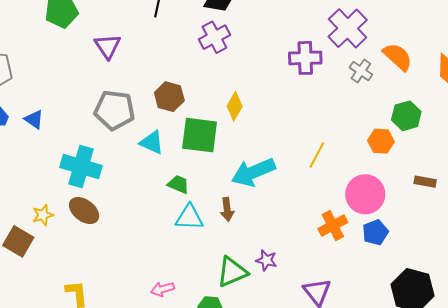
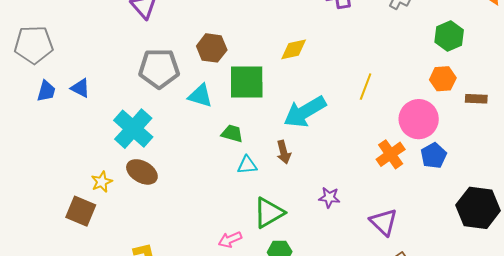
yellow diamond: (235, 106) -> (294, 49), moved, turned 56
orange hexagon: (381, 141) -> (443, 79), moved
cyan cross: (81, 166) -> (133, 129), turned 33
cyan triangle: (189, 217) -> (247, 165), size x0.7
green triangle: (232, 272) -> (269, 213), moved

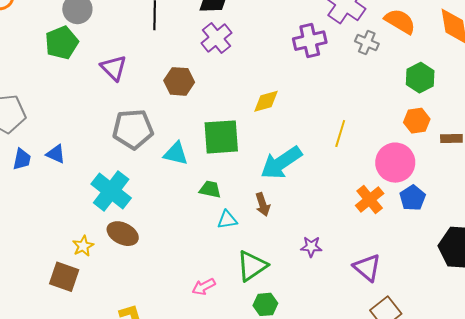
brown hexagon: (212, 48) -> (179, 81), moved
pink arrow: (230, 240) -> (204, 287), moved

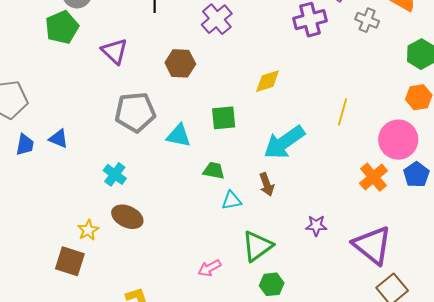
green square: (221, 137) -> (224, 118), size x0.7
cyan cross: (111, 191) -> (115, 174), size x0.6
purple triangle: (367, 268) -> (372, 245), size x1.4

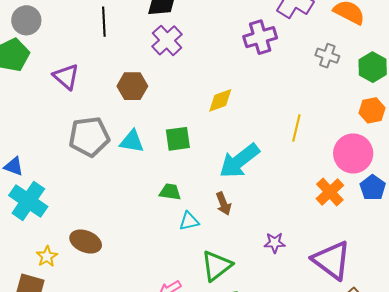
gray cross: (367, 20) -> (327, 56), moved
cyan triangle: (179, 136) -> (132, 141), moved
cyan cross: (115, 174) -> (28, 201), moved, size x1.6

